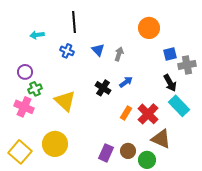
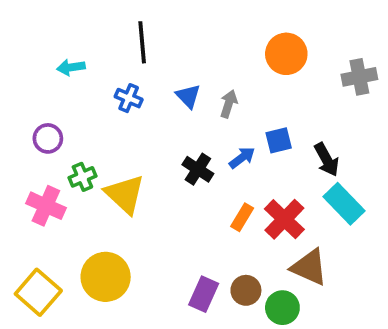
blue square: (170, 54) -> (279, 140), moved
gray cross: (187, 65) -> (359, 77), moved
green cross: (35, 89) -> (82, 177), moved

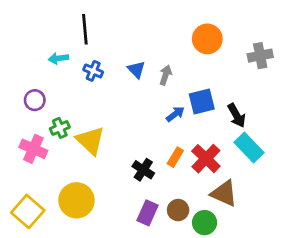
black line: (142, 42) -> (85, 29), moved
cyan arrow: (71, 67) -> (58, 58), moved
blue square: (279, 140) -> (202, 102), size x1.4
black cross: (198, 169) -> (143, 170), moved

